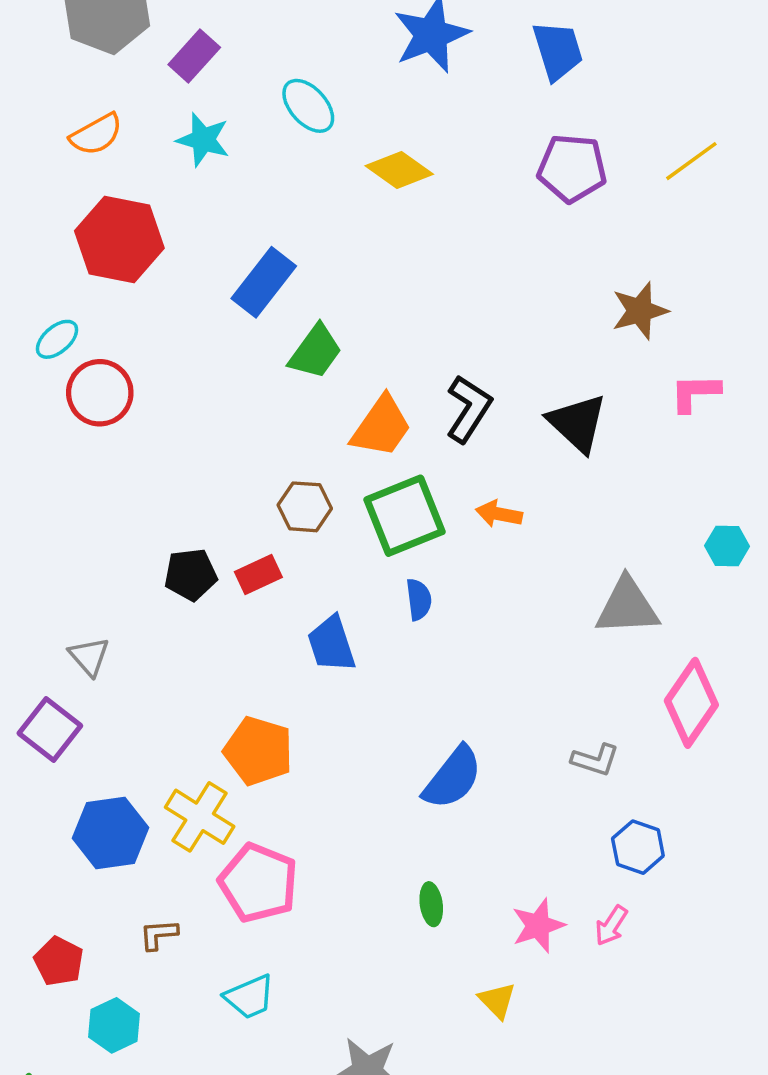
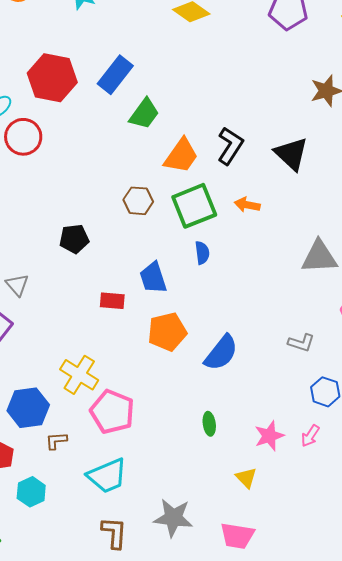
red hexagon: (119, 239) -> (52, 78), moved
red rectangle: (258, 575) -> (112, 301), moved, turned 30
orange pentagon: (258, 751) -> (167, 332), moved, turned -30
blue hexagon: (110, 833) -> (28, 408), moved
cyan trapezoid: (249, 997) -> (107, 476), size x1.4

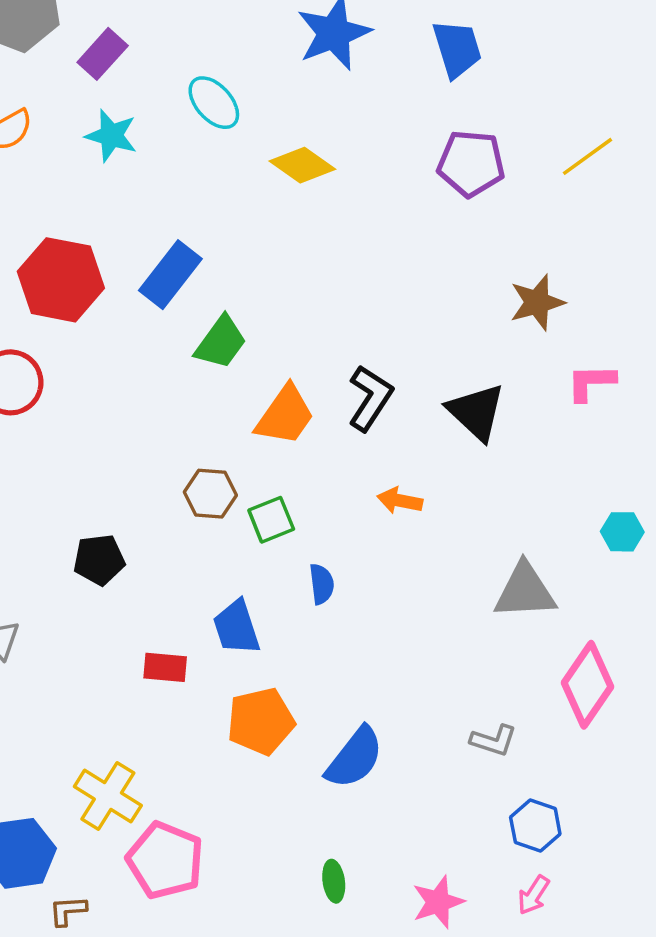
green square: (194, 206) -> (271, 520), moved, size x0.6
pink arrow: (310, 436) -> (534, 895), moved

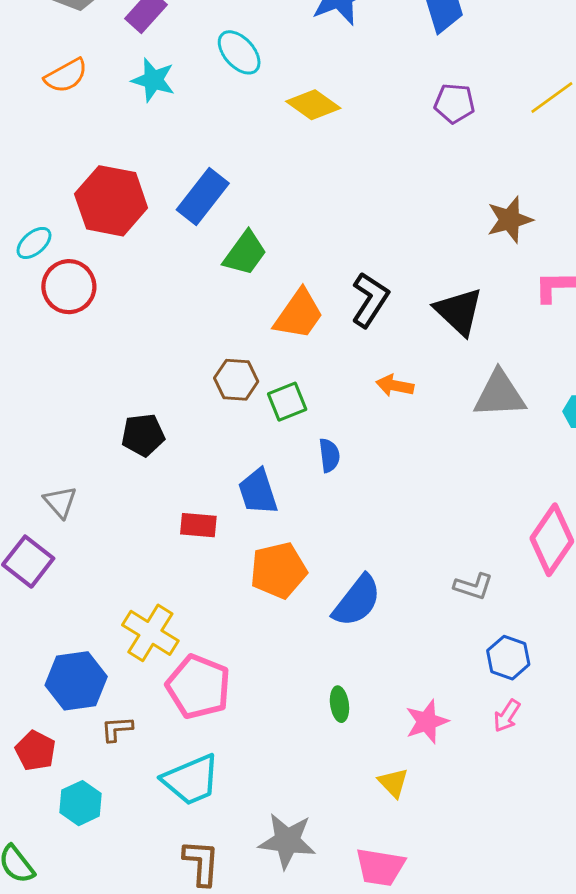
purple pentagon: (471, 163) -> (454, 103), size x0.7
gray triangle: (525, 591) -> (500, 394), moved

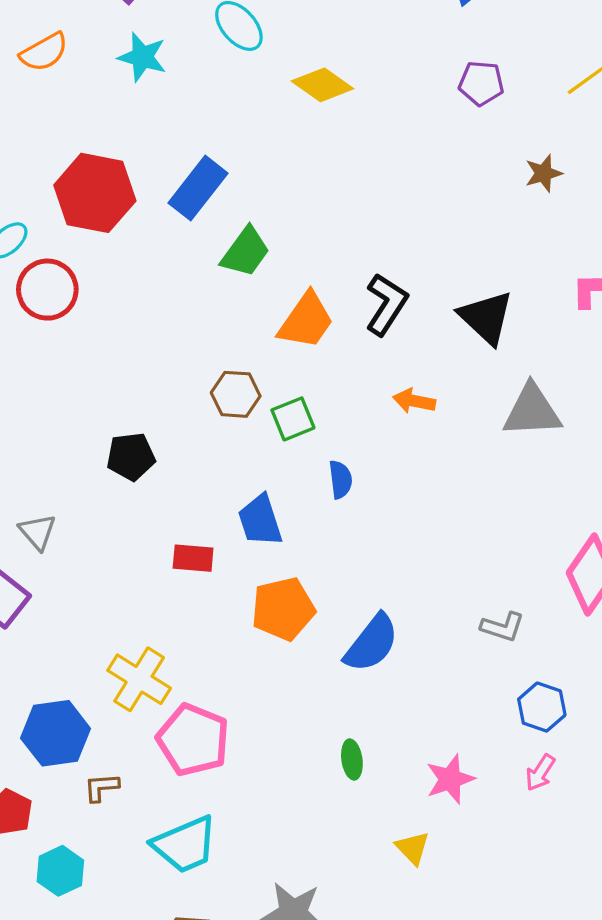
brown star: (510, 220) -> (543, 173), moved, size x0.7

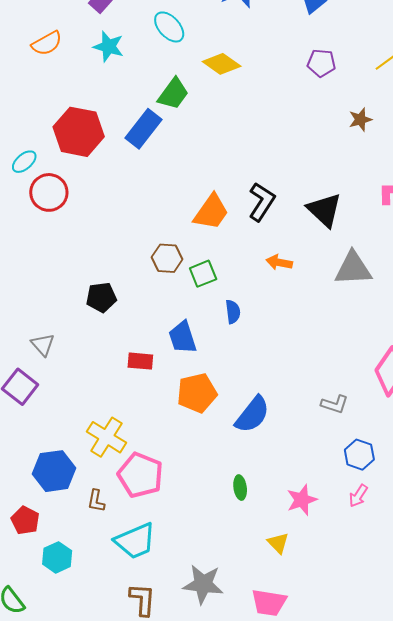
green trapezoid: (245, 252) -> (173, 94), moved
brown L-shape: (101, 787) -> (96, 501), moved, turned -75

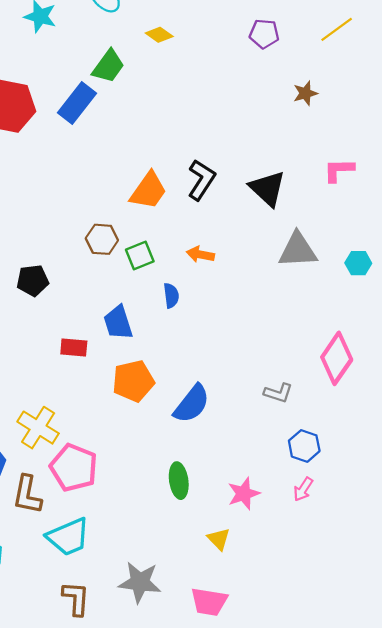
yellow diamond: (222, 64) -> (159, 35), size x0.7
orange arrow: (279, 262) -> (200, 254), moved
green ellipse: (240, 488) -> (179, 481), size x1.4
brown L-shape: (96, 501) -> (27, 495), size x1.6

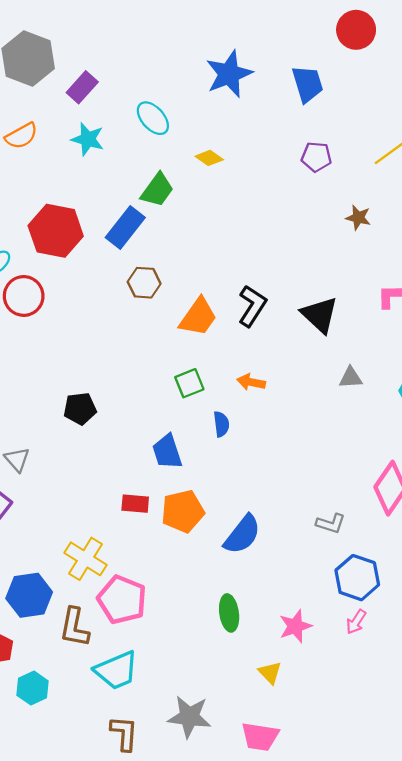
brown star: (305, 93) -> (358, 218), turned 30
brown hexagon: (102, 239) -> (144, 283), moved
gray triangle: (298, 250) -> (351, 378), size x0.6
red rectangle: (74, 348) -> (135, 504), moved
blue hexagon: (304, 446) -> (357, 578), size x1.4

